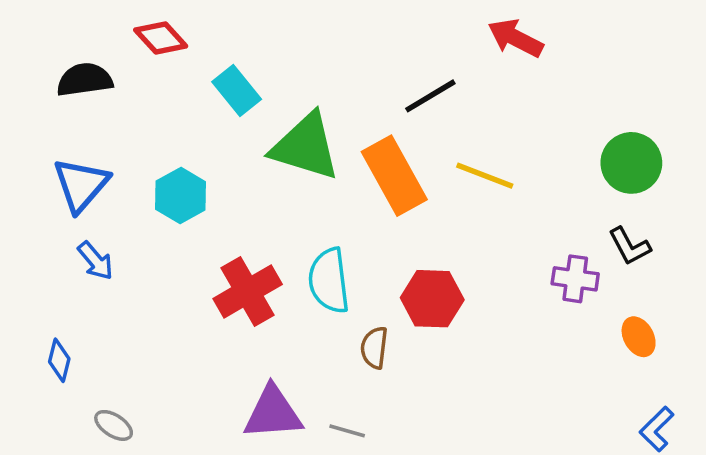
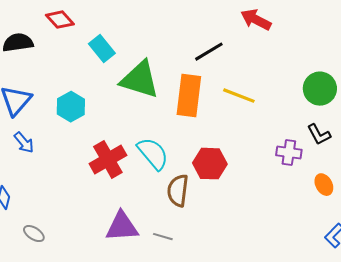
orange rectangle: (394, 176) -> (189, 96), turned 36
cyan semicircle: (329, 281) -> (153, 154), turned 147
brown semicircle: (374, 348) -> (178, 191), size x1.4

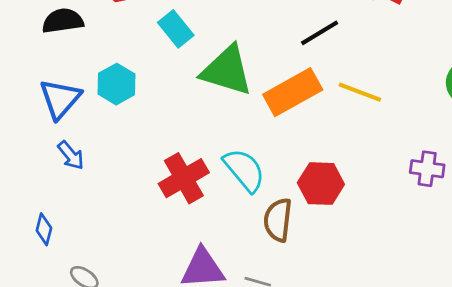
orange rectangle: (189, 96) -> (293, 92), turned 54
cyan hexagon: (71, 107) -> (117, 84), moved

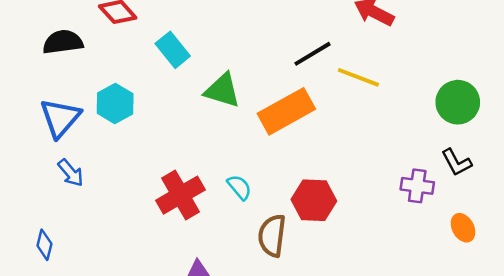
green triangle: (227, 71) -> (222, 90), size x0.7
yellow line: (360, 92) -> (358, 77), moved
cyan semicircle: (244, 170) -> (239, 187), size x0.6

